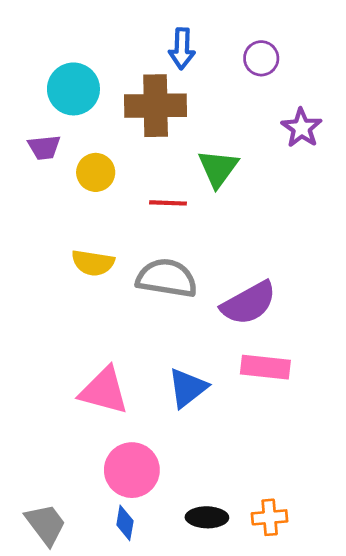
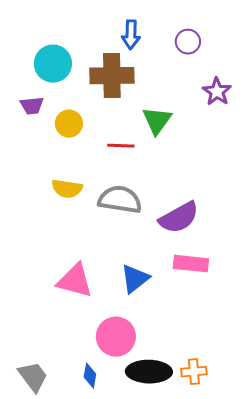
pink circle: (132, 470) -> (116, 337), moved
black ellipse: (207, 517) -> (149, 372), size x1.5

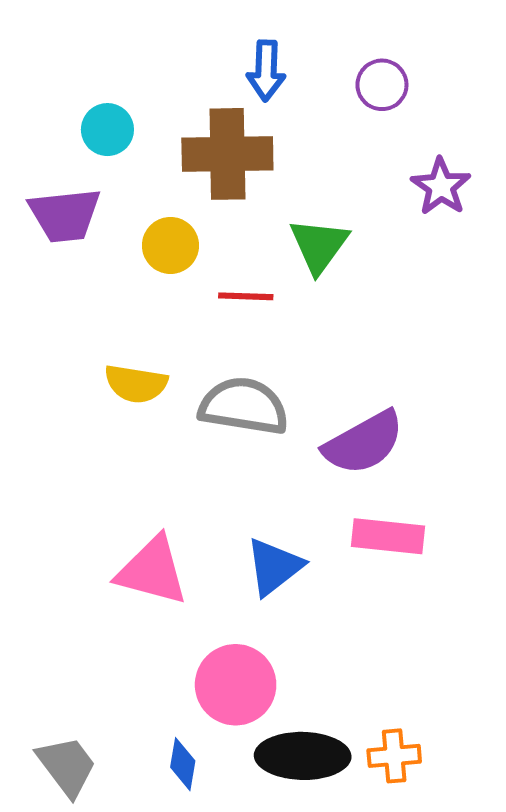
cyan circle: (53, 64) -> (107, 130), size x0.7
purple trapezoid: (32, 106) -> (65, 215), size x1.5
yellow circle: (69, 124) -> (170, 245), moved

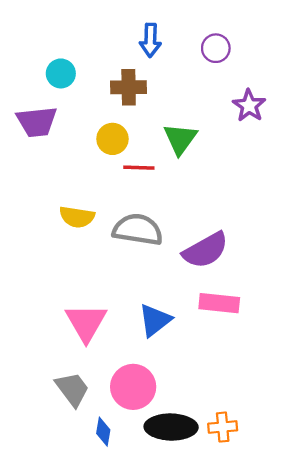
brown cross: (227, 154) -> (129, 87), size x0.7
yellow circle: (170, 245) -> (112, 139), moved
pink triangle: (152, 571) -> (86, 323), turned 45
gray trapezoid: (67, 766) -> (72, 389), moved

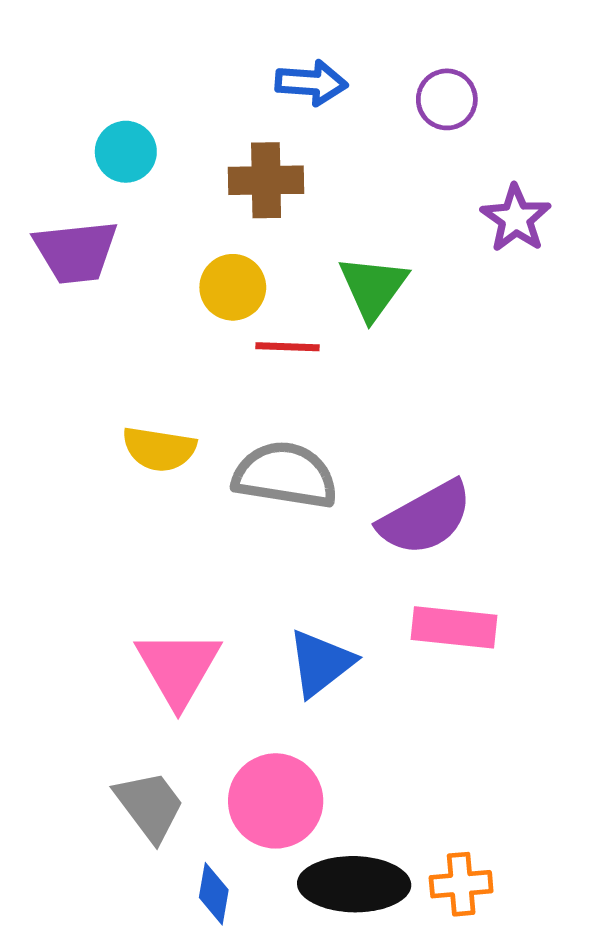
blue arrow: (150, 40) -> (311, 83), turned -88

